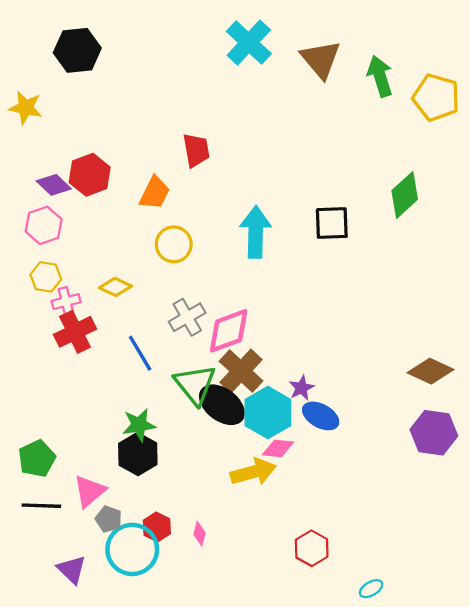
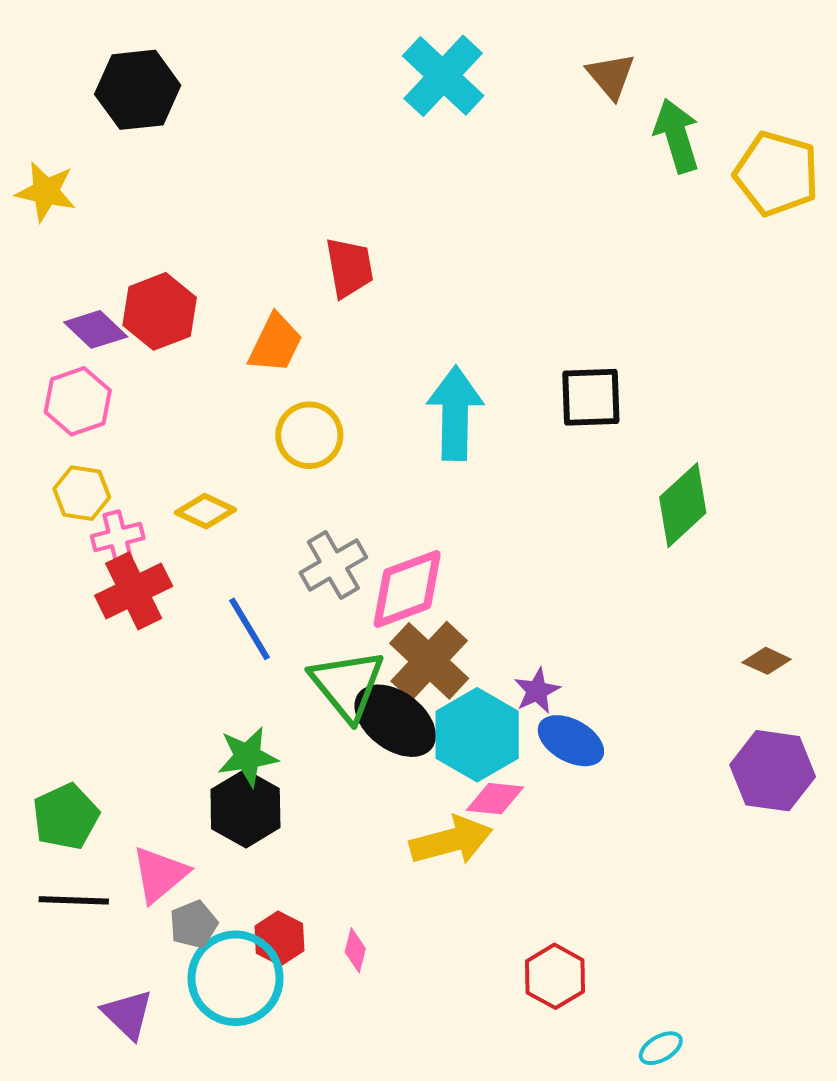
brown triangle: (321, 59) -> (611, 76), moved, size x0.7
green diamond: (405, 195) -> (683, 505), moved
brown diamond: (431, 371) -> (767, 661), size x0.6
gray pentagon: (109, 519) -> (194, 924), turned 30

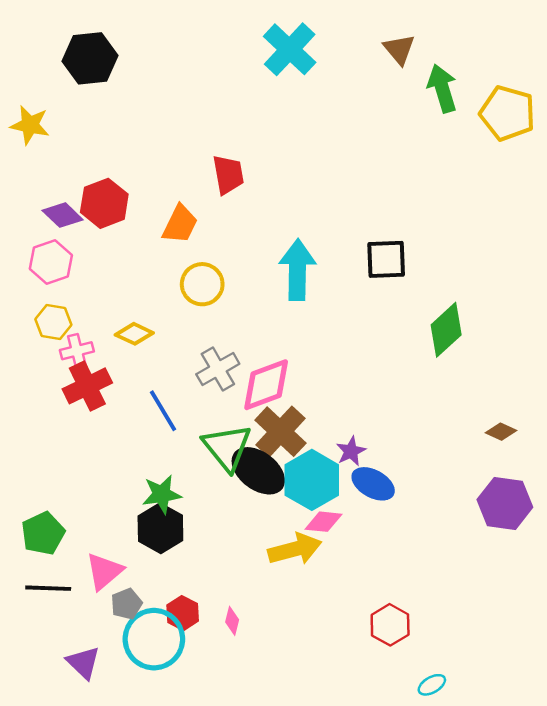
red hexagon: (555, 976) -> (390, 625), moved

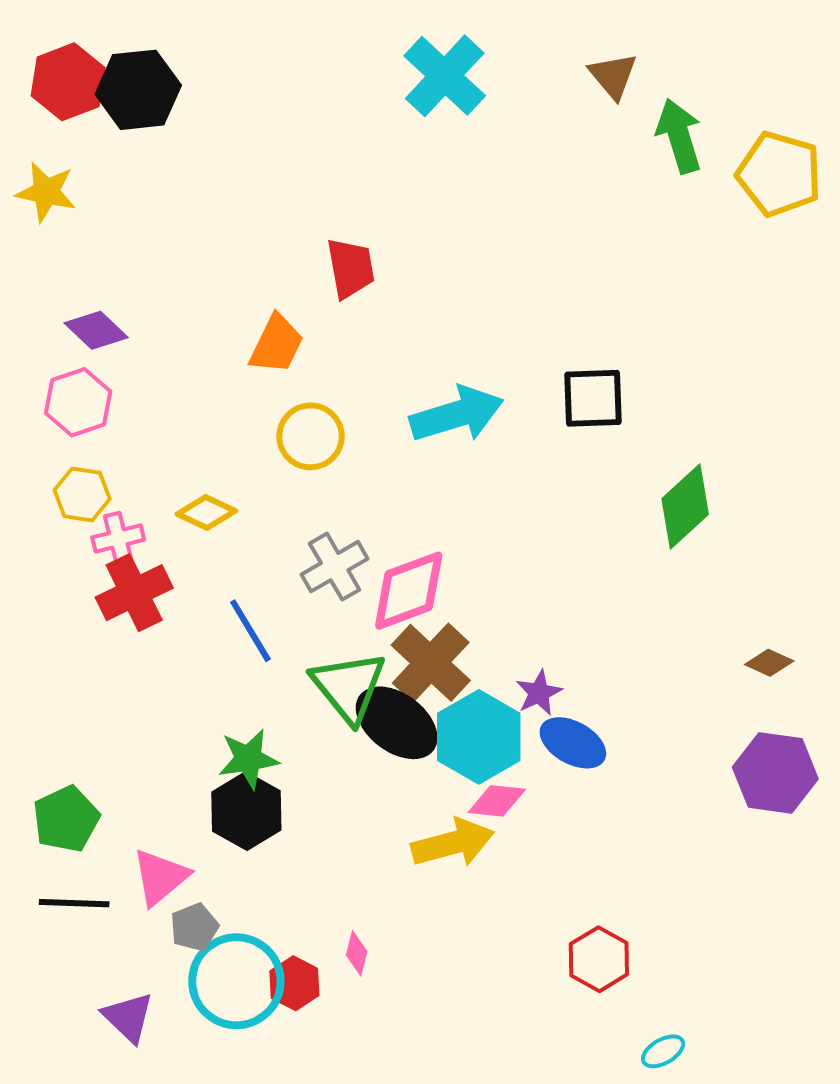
red hexagon: (104, 203) -> (68, 82), moved
cyan arrow: (297, 270) -> (457, 414), turned 72
red hexagon: (183, 613) -> (294, 983), moved

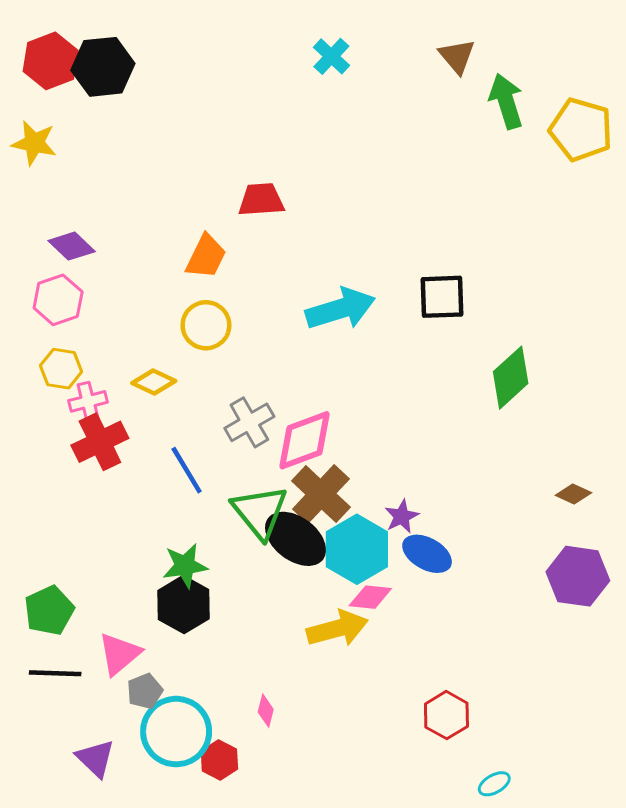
cyan cross: (445, 76) -> (331, 56), size x0.6
red trapezoid: (351, 268) -> (261, 200), turned -84
yellow circle: (311, 436) -> (206, 325), moved
red hexagon: (294, 983) -> (219, 760), moved

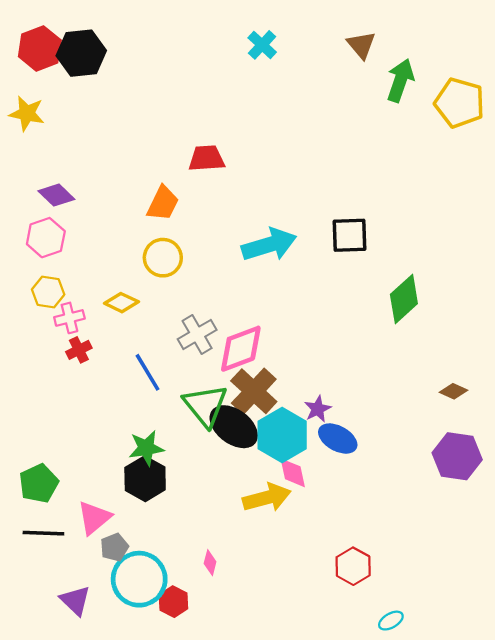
green arrow: (506, 101) -> (400, 80), turned 36
red cross: (100, 442) -> (79, 350), size x0.6
pink diamond: (370, 597) -> (293, 473), turned 72

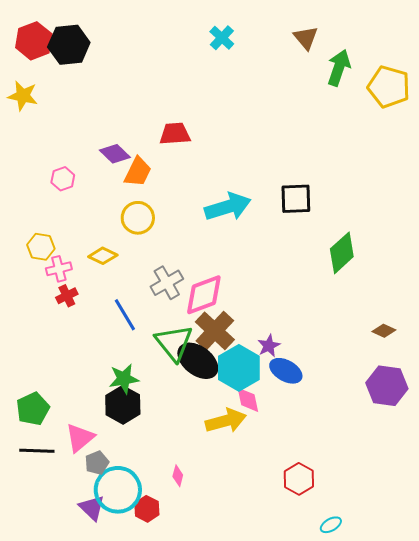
purple diamond: (56, 195) -> (115, 154), moved
pink hexagon: (46, 238) -> (63, 179), moved, size x0.7
purple triangle: (75, 600) -> (92, 508), moved

